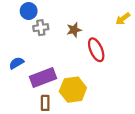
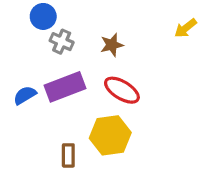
gray cross: (41, 28) -> (62, 42), turned 32
red ellipse: (96, 50) -> (122, 90), moved, turned -35
purple rectangle: (43, 77) -> (65, 87), moved

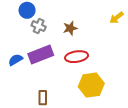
red ellipse: (122, 90) -> (77, 57), turned -40
yellow hexagon: (110, 135) -> (91, 85), moved

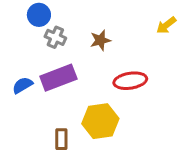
red ellipse: (77, 57) -> (130, 81), moved
yellow hexagon: (91, 85) -> (100, 121), moved

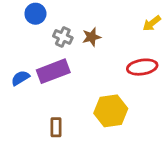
gray cross: (55, 37) -> (63, 37), moved
red ellipse: (130, 81) -> (142, 67), moved
yellow hexagon: (100, 121) -> (111, 111), moved

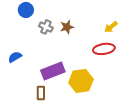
yellow arrow: (152, 23) -> (111, 27), moved
purple rectangle: (53, 71) -> (53, 71), moved

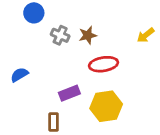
red ellipse: (104, 49) -> (104, 64), moved
purple rectangle: (53, 71) -> (69, 93), size x0.7

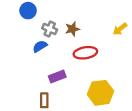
blue semicircle: (19, 75) -> (40, 46), moved
yellow hexagon: (106, 106) -> (100, 93), moved

